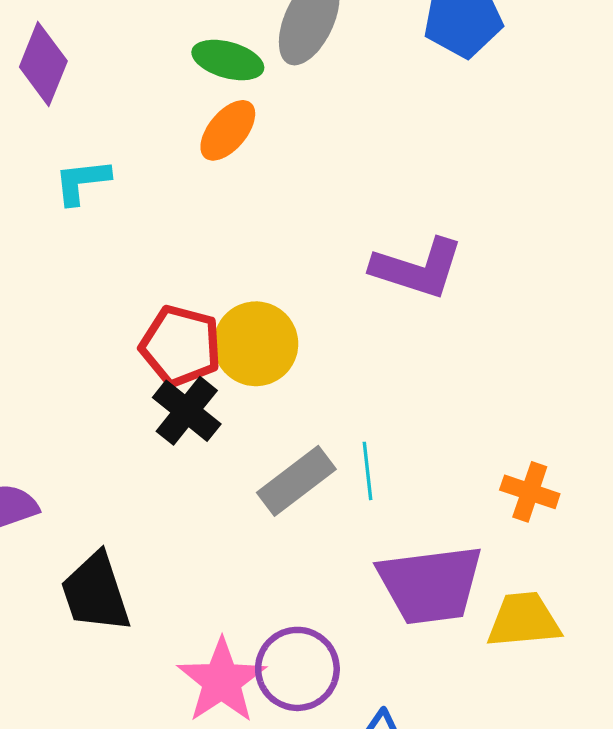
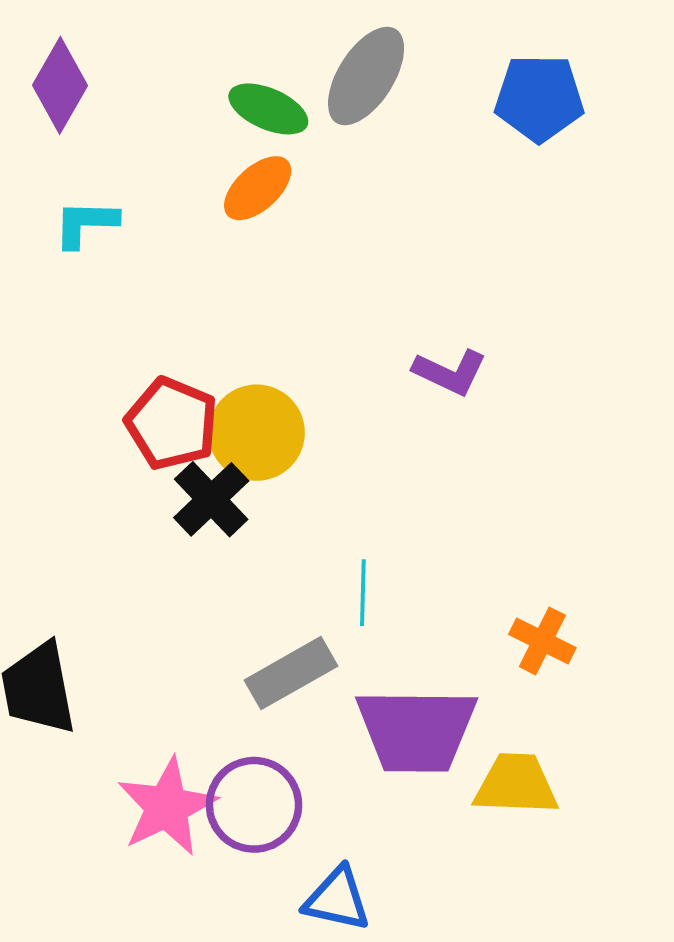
purple L-shape: (417, 268) -> (450, 372), size x0.7
black cross: (187, 411) -> (211, 499), moved
gray rectangle: (296, 481) -> (291, 673), moved

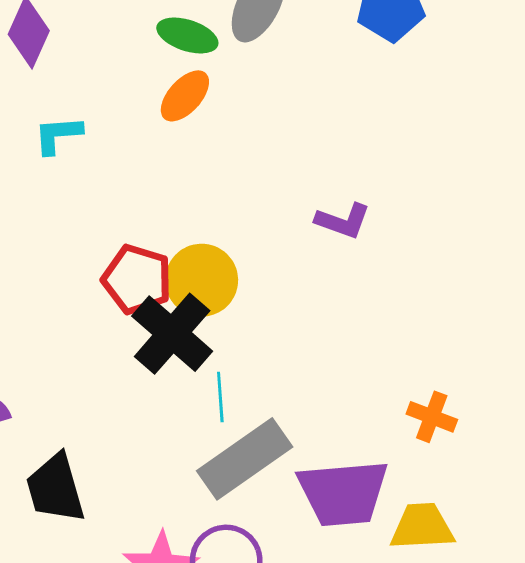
black cross: (211, 499) -> (172, 334), size x1.4
cyan line: (363, 593) -> (220, 397), moved
gray rectangle: (291, 673) -> (245, 459), size x1.4

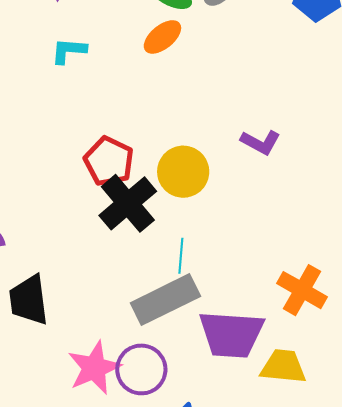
yellow circle: (202, 280) -> (183, 172), moved
cyan line: (220, 397) -> (181, 256), moved
orange cross: (432, 417) -> (302, 290), size x1.4

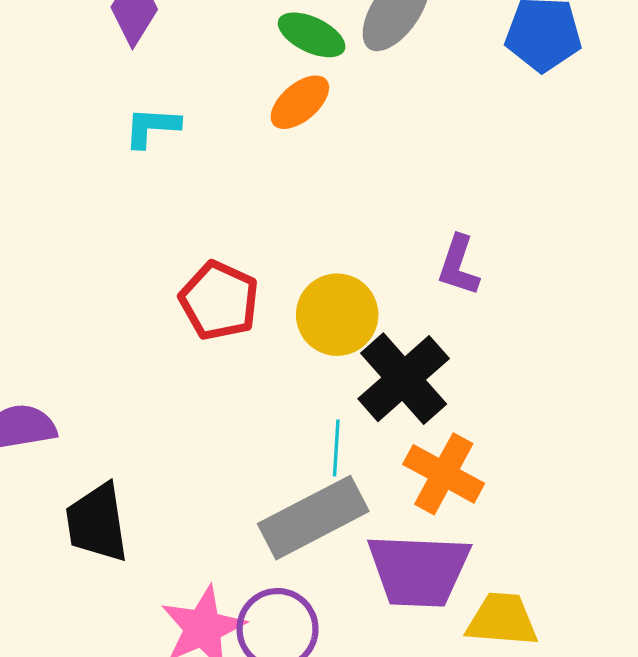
purple L-shape: (261, 142) -> (458, 265), turned 81
black cross: (128, 203) -> (404, 379), moved
orange cross: (302, 290) -> (444, 474), moved

